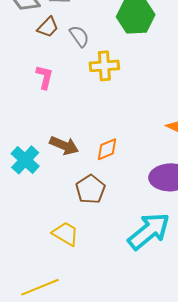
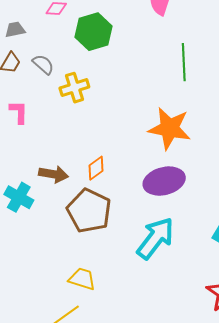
brown pentagon: (90, 189) -> (89, 211), size x1.5
yellow trapezoid: (65, 234) -> (82, 279), moved

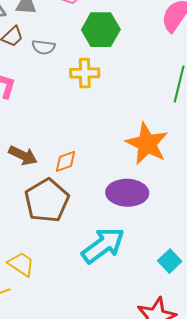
gray semicircle: (43, 64) -> (43, 47), turned 130
yellow cross: (74, 88) -> (85, 73), moved

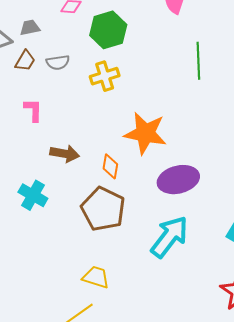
orange star: (147, 144) -> (145, 133), moved
brown arrow: (23, 155) -> (65, 154), moved
orange diamond: (65, 161) -> (110, 166), turned -45

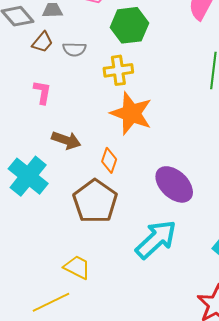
orange star: (145, 133) -> (131, 113), moved
purple ellipse: (178, 180) -> (174, 184), turned 48
cyan cross: (33, 195) -> (28, 176), size x1.4

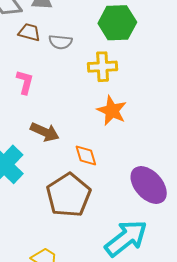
brown trapezoid: (42, 42) -> (29, 32), turned -120
orange star: (131, 113) -> (112, 111), size x0.7
orange diamond: (109, 160) -> (86, 156), turned -40

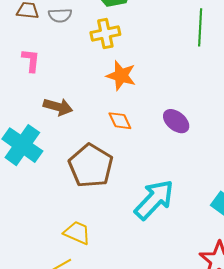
orange diamond: (86, 156) -> (120, 121), moved
purple ellipse: (149, 185) -> (176, 121), moved, size x0.7

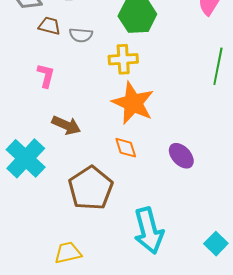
orange star: (121, 76) -> (133, 103), size x1.4
cyan arrow: (154, 200) -> (149, 231), turned 114
yellow trapezoid: (77, 233) -> (68, 253), turned -44

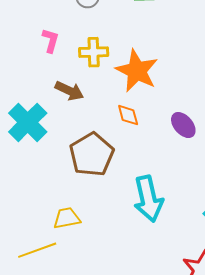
yellow cross: (123, 59) -> (94, 52), moved

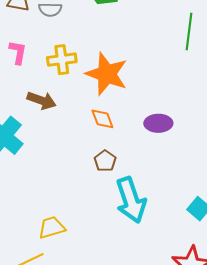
purple ellipse: (183, 125) -> (158, 123), turned -44
brown pentagon: (92, 154) -> (105, 161), moved, size x0.5

